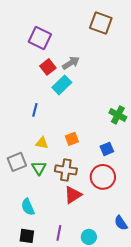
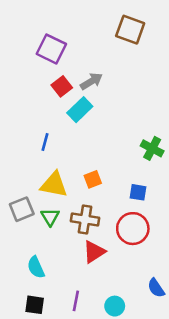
yellow triangle: (42, 143) -> (54, 185), size x1.6
blue square: (107, 149) -> (138, 192), turned 32

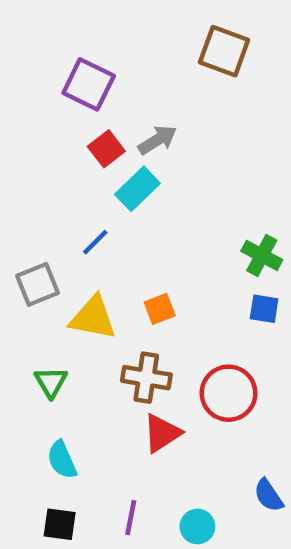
blue line: (45, 142) -> (95, 242), moved, turned 30
blue square: (138, 192) -> (264, 309), moved
gray square: (22, 209) -> (37, 284), moved
green triangle: (50, 217) -> (51, 382), moved

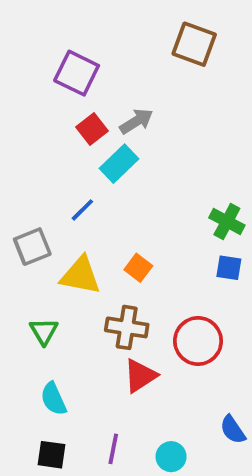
orange square: (160, 309) -> (138, 268), turned -32

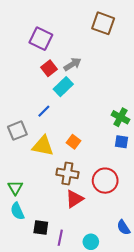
green triangle: (44, 331) -> (15, 188), moved
cyan semicircle: (53, 399) -> (17, 211), moved
black square: (52, 455) -> (41, 227), moved

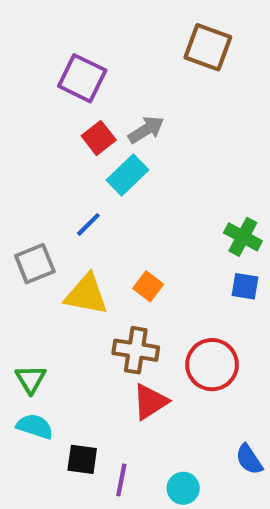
cyan semicircle: (17, 211) -> (35, 426), turned 132

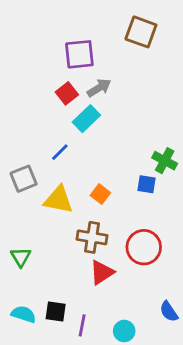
purple square: (82, 78) -> (79, 54), moved, turned -32
blue square: (245, 286) -> (147, 184), moved
cyan semicircle: (35, 426) -> (24, 314), moved

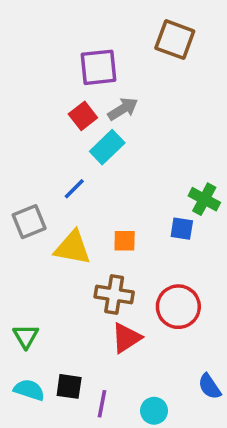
orange square: (100, 194) -> (125, 241), turned -36
green triangle: (21, 257) -> (26, 336), moved

